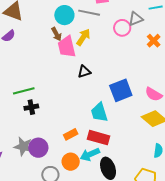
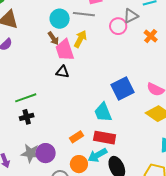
black triangle: (84, 72) -> (62, 72), moved, turned 32
black cross: (31, 107) -> (27, 117), moved

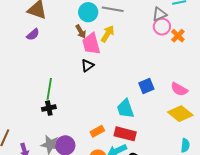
pink circle: (118, 26) -> (162, 27), moved
black triangle: (62, 72) -> (87, 66), turned -48
blue square: (122, 88) -> (146, 86), size x0.7
green line: (26, 98) -> (49, 89), turned -65

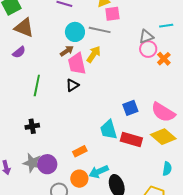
brown arrow: (81, 31) -> (67, 51), turned -96
green line: (49, 89) -> (37, 85), moved
pink semicircle: (179, 89) -> (163, 112), size x1.4
red rectangle: (125, 134) -> (131, 139), moved

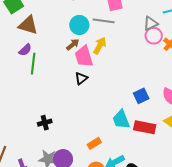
green line: (37, 85) -> (33, 64), moved

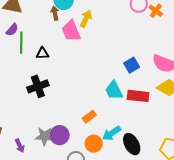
brown arrow: (73, 45) -> (55, 13), moved, turned -56
black triangle: (81, 78) -> (42, 53), moved, turned 40
black cross: (45, 123) -> (38, 86), moved, size x1.5

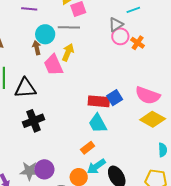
black triangle: (42, 53) -> (25, 88), size x1.6
black cross: (38, 86) -> (33, 121), moved
red rectangle: (138, 96) -> (99, 101), moved
orange rectangle: (89, 117) -> (88, 148), moved

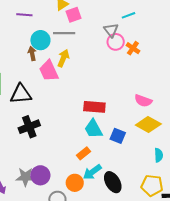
gray triangle: (116, 25) -> (111, 30), turned -35
pink semicircle: (148, 95) -> (143, 101), size x0.7
blue square: (115, 98) -> (118, 136), moved, turned -35

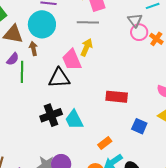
cyan circle: (40, 40) -> (42, 24), moved, size x1.4
brown arrow: (32, 54) -> (34, 49), moved
black triangle: (21, 94) -> (59, 78), moved
cyan trapezoid: (93, 129) -> (74, 120), moved

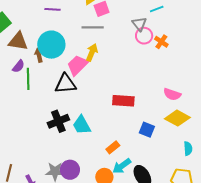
cyan circle: (42, 24) -> (51, 45), moved
pink trapezoid: (72, 60) -> (77, 65), turned 70

